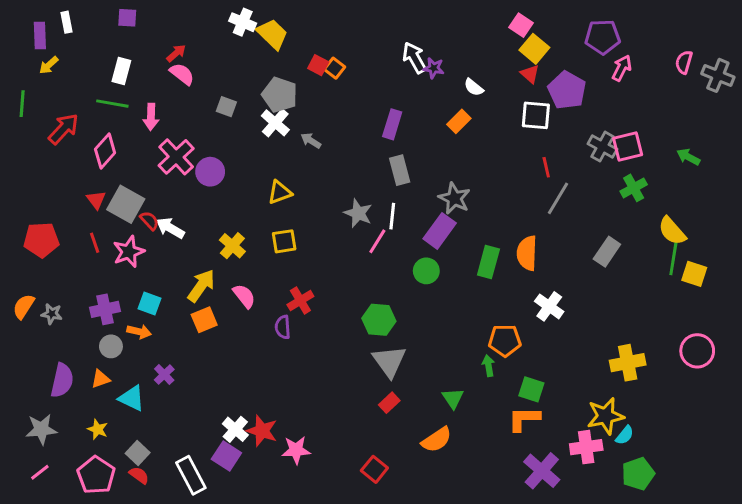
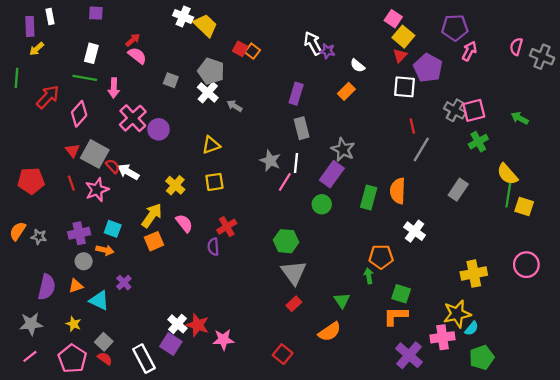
red triangle: (530, 74) -> (400, 56), turned 32

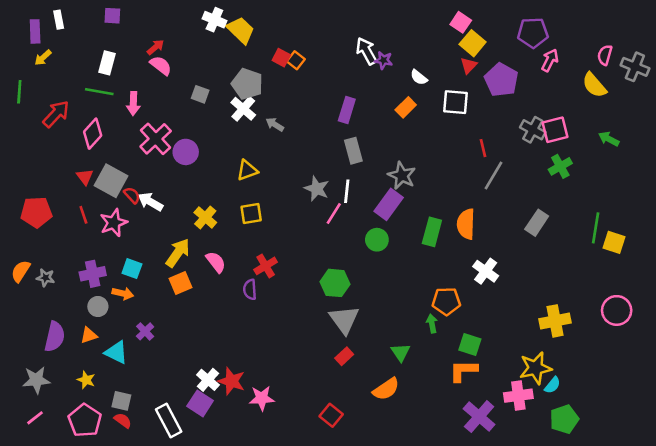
white square: (404, 87) -> (456, 102), moved
yellow semicircle: (507, 174) -> (594, 85), moved
gray square: (104, 342) -> (121, 401), turned -30

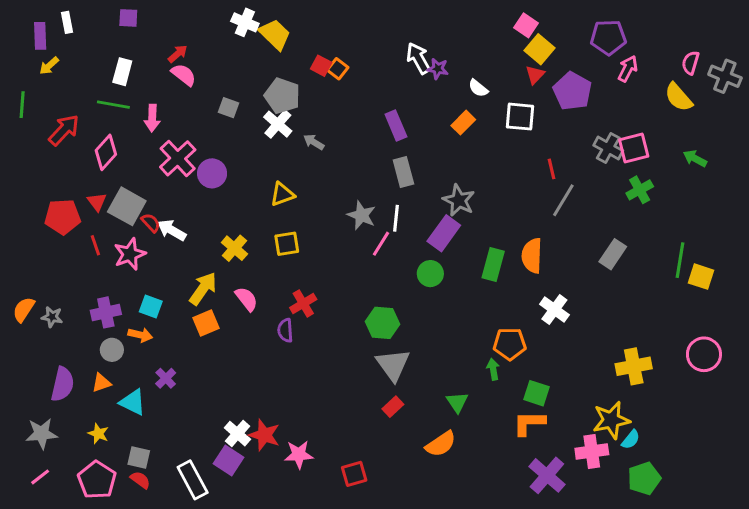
purple rectangle: (347, 110) -> (396, 126), turned -40
red pentagon: (36, 212) -> (63, 217), moved
red square: (331, 415) -> (354, 474), moved, turned 35

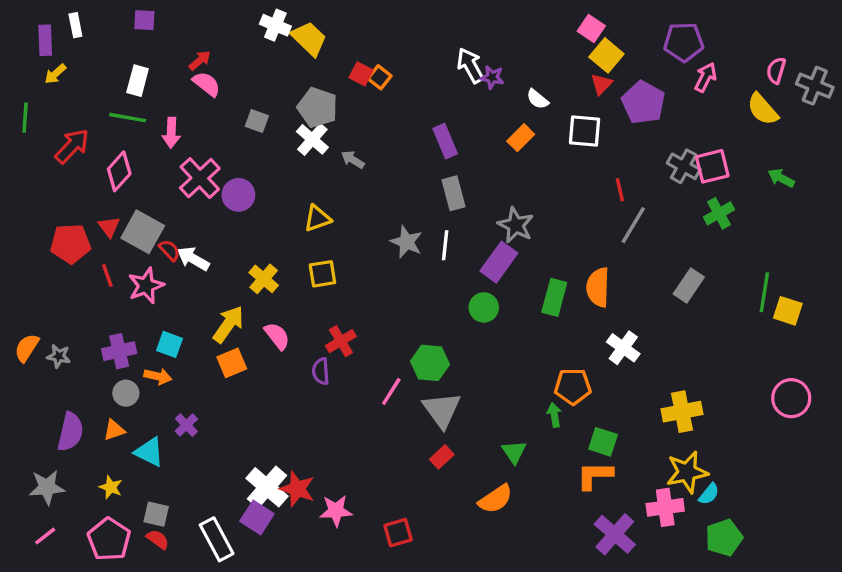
pink line: (381, 244) -> (391, 391), moved
yellow cross: (634, 366) -> (682, 412), moved
white cross: (237, 434) -> (267, 487), size x1.4

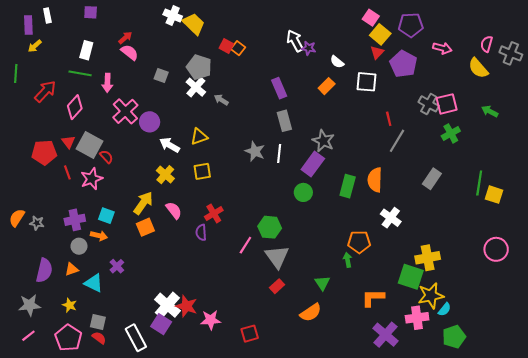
purple pentagon: (684, 42) -> (411, 25), moved
pink arrow: (706, 77) -> (442, 48), turned 78
white arrow: (193, 259) -> (170, 145), moved
green square: (603, 442) -> (411, 277), moved, size x1.4

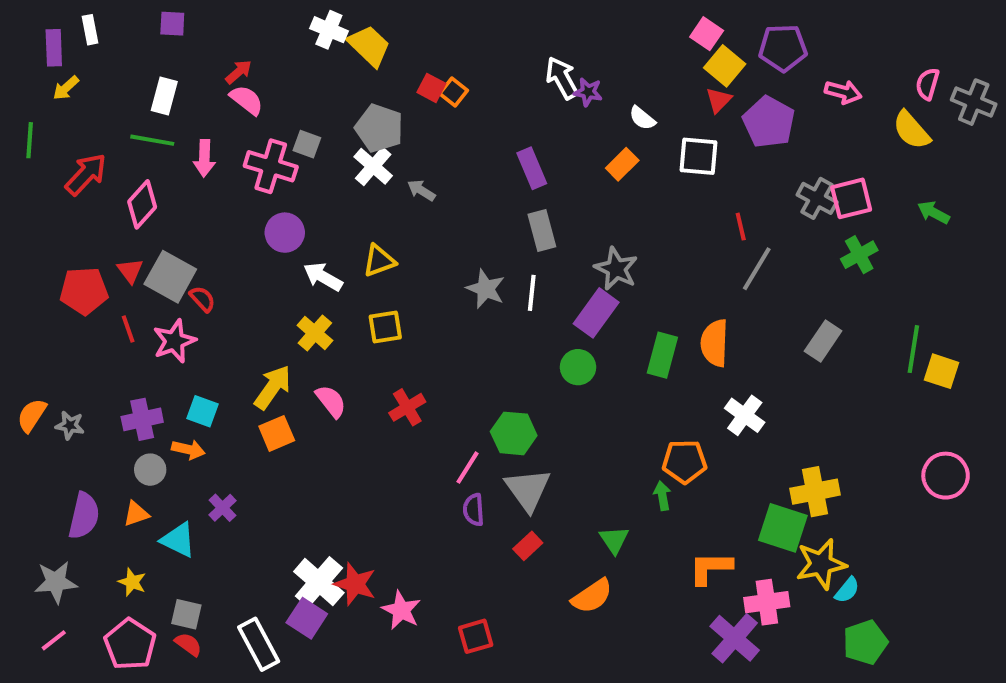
pink cross: (125, 111) -> (271, 166), moved, turned -30
purple semicircle: (201, 232) -> (474, 510), moved
pink cross: (417, 318) -> (767, 602), moved
pink star: (211, 320) -> (401, 610), turned 30

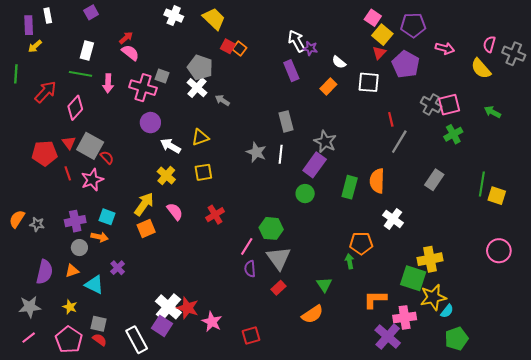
purple square: (172, 24) -> (91, 12), turned -32
yellow trapezoid: (369, 46) -> (214, 19), moved
purple rectangle: (532, 168) -> (291, 71), moved

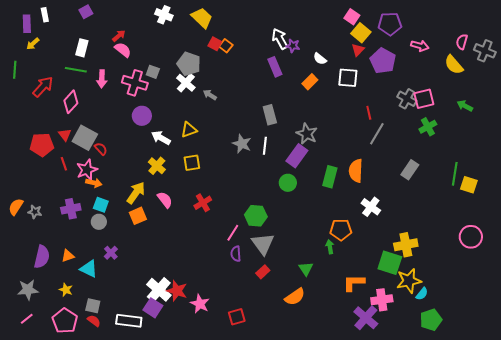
orange arrow: (100, 237) -> (94, 183), moved
gray circle: (79, 248) -> (99, 222), moved
white rectangle: (137, 340) -> (129, 321), turned -55

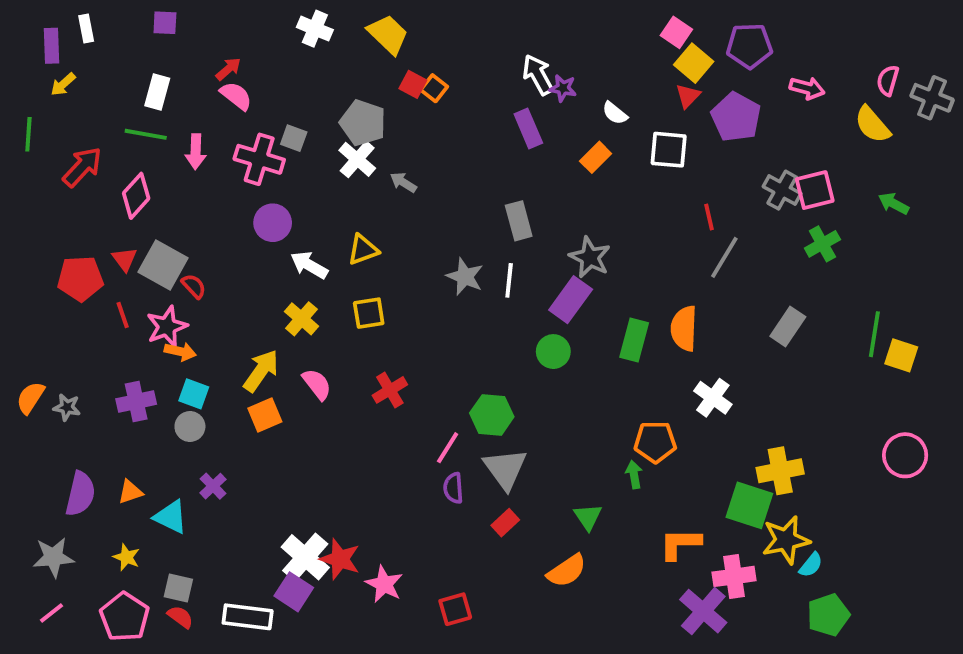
purple square: (86, 12) -> (165, 23), turned 32

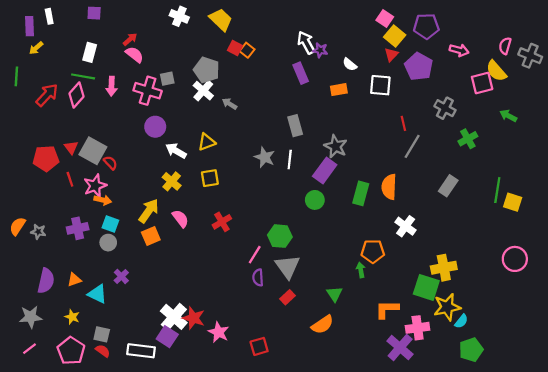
gray square: (294, 138) -> (167, 79), turned -32
orange rectangle: (596, 157) -> (339, 90), turned 35
pink square: (815, 190) -> (482, 83), moved
pink diamond: (136, 196) -> (77, 95), moved

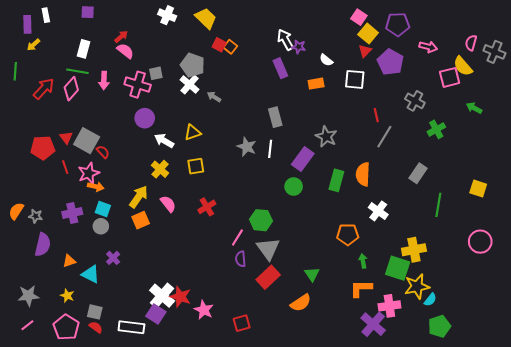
gray star: (336, 146) -> (326, 137), moved
green line: (497, 190) -> (438, 205), moved
green arrow: (361, 270) -> (363, 261), moved
purple semicircle: (46, 281) -> (43, 245), moved
red rectangle: (287, 297) -> (268, 277), size x1.6

